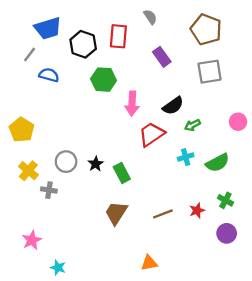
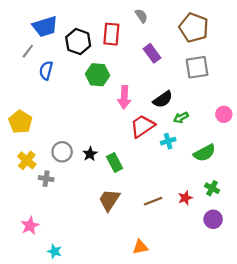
blue semicircle: (49, 75) -> (46, 70), turned -90
cyan cross: (186, 157) -> (168, 141), moved

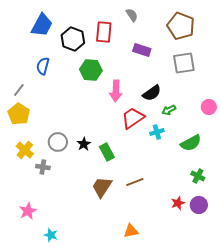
blue trapezoid: (45, 27) -> (42, 25), turned -45
gray line: (28, 51) -> (19, 90), moved
purple rectangle: (152, 53) -> (142, 50), turned -36
red star: (185, 198) -> (178, 203), moved
brown line: (153, 201) -> (135, 182), moved

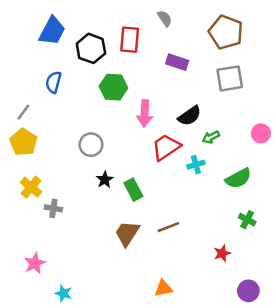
gray circle: (58, 142) -> (91, 145), moved
purple circle: (199, 205) -> (248, 291), moved

